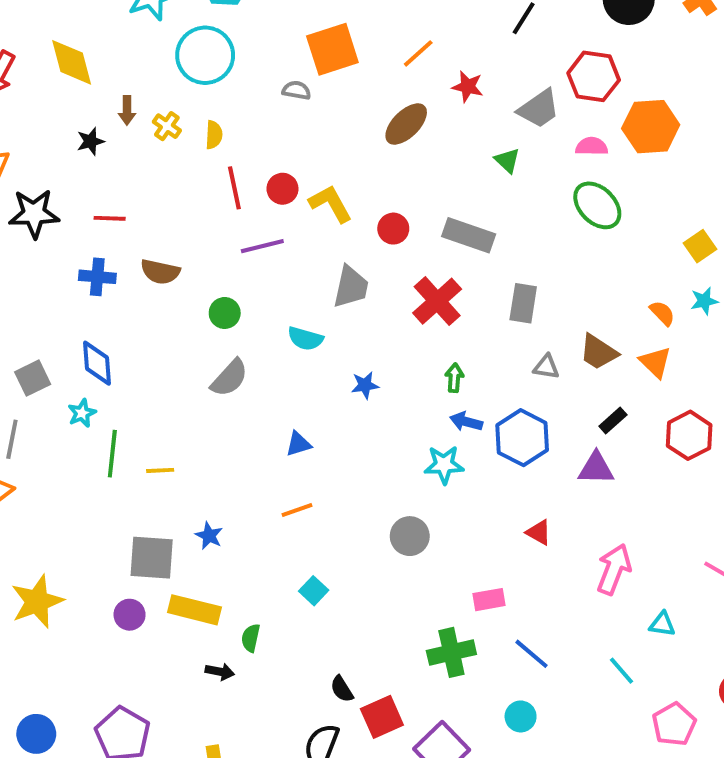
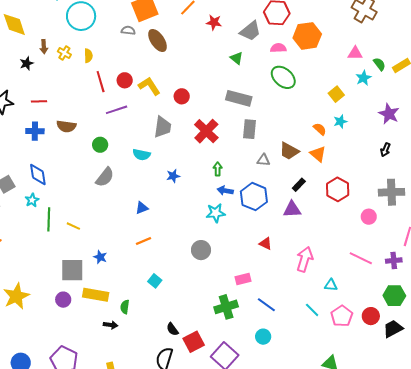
brown ellipse: (406, 124) -> (158, 40), moved, turned -75
gray rectangle: (469, 235) -> (239, 98), moved
yellow line: (160, 470) -> (73, 226), turned 32
pink pentagon: (674, 724) -> (342, 316), moved

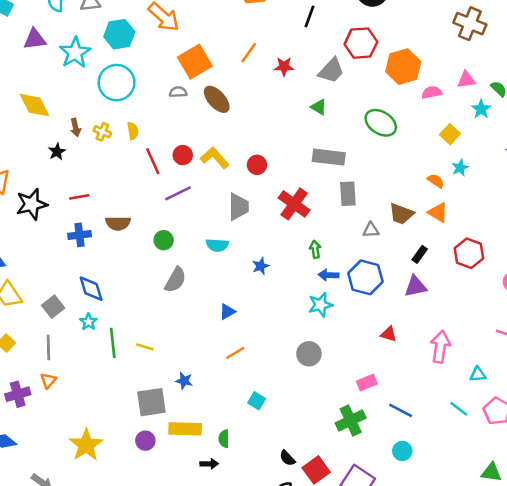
pink semicircle: (278, 48) -> (432, 92), moved

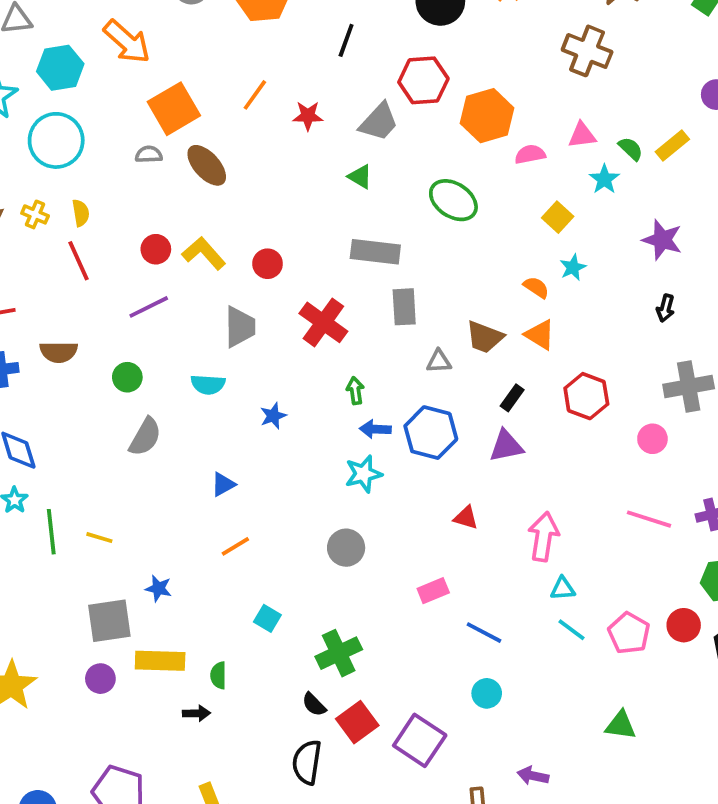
red line: (153, 161) -> (79, 261), moved
cyan triangle: (478, 374) -> (563, 589), moved
green cross: (351, 420) -> (339, 653), moved

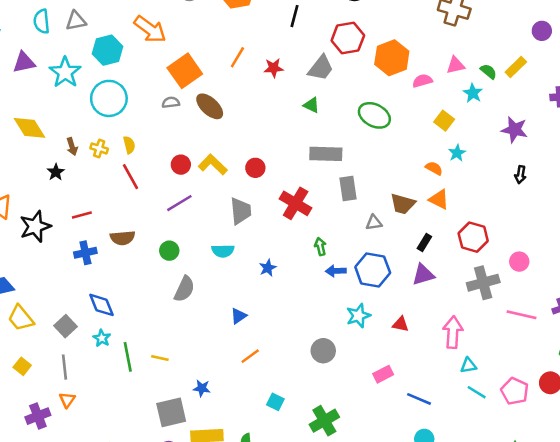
gray cross: (689, 386) -> (483, 283), moved
cyan star: (363, 474) -> (358, 316), moved

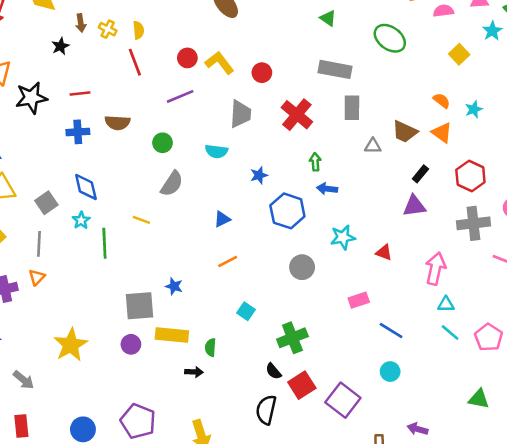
cyan star: (457, 153) -> (474, 109), moved
blue hexagon: (373, 270) -> (287, 211), moved
yellow line: (160, 358) -> (141, 220), moved

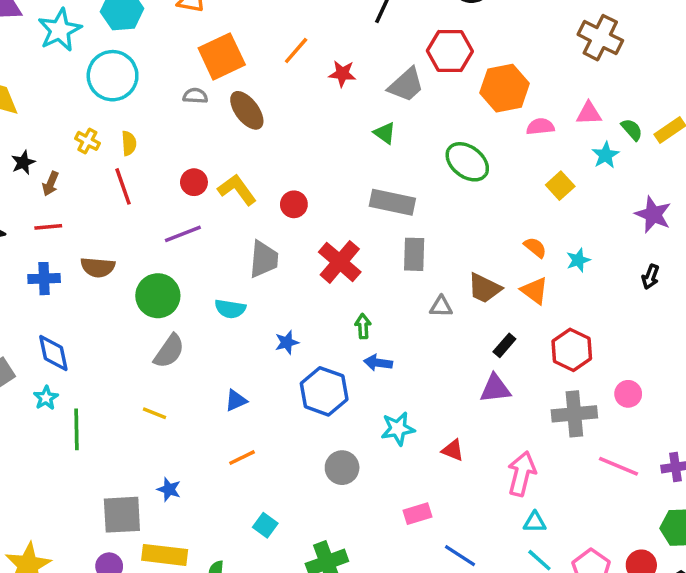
brown arrow: (81, 23) -> (51, 184), moved, turned 30
green circle: (163, 143) -> (158, 296), size x1.6
yellow line: (141, 220) -> (154, 413), moved

